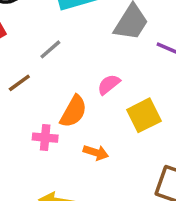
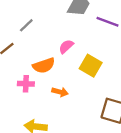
orange semicircle: (73, 111) -> (44, 65), turned 45
yellow square: (144, 115) -> (91, 66), turned -30

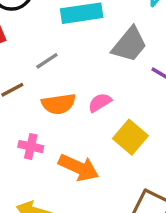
orange semicircle: (44, 65) -> (59, 104), moved
orange arrow: (60, 92) -> (79, 168), size x1.6

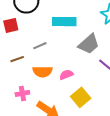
pink cross: (31, 147) -> (22, 93), turned -32

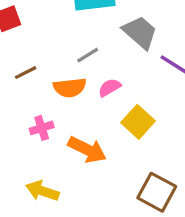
gray trapezoid: (89, 44) -> (140, 32), turned -90
gray line: (40, 46) -> (88, 55), moved

